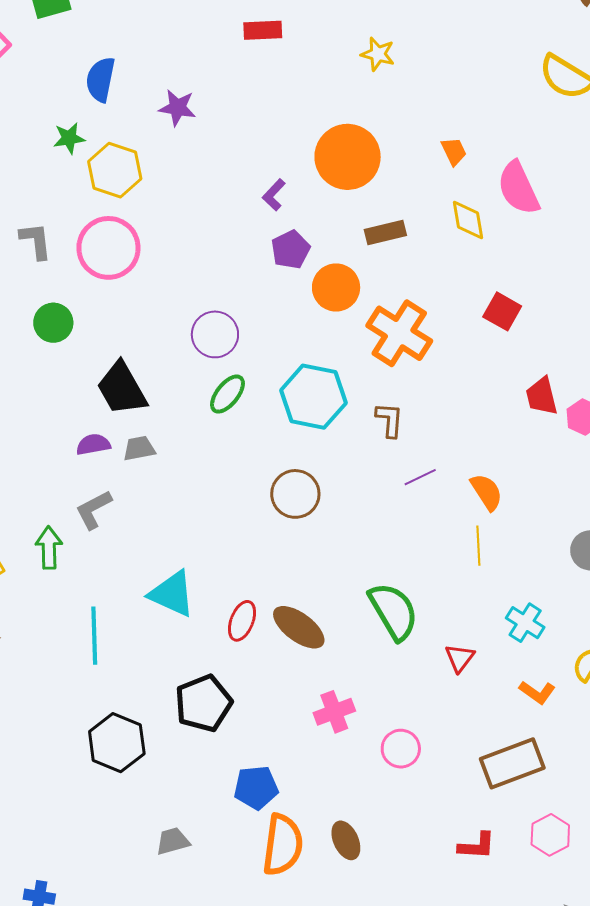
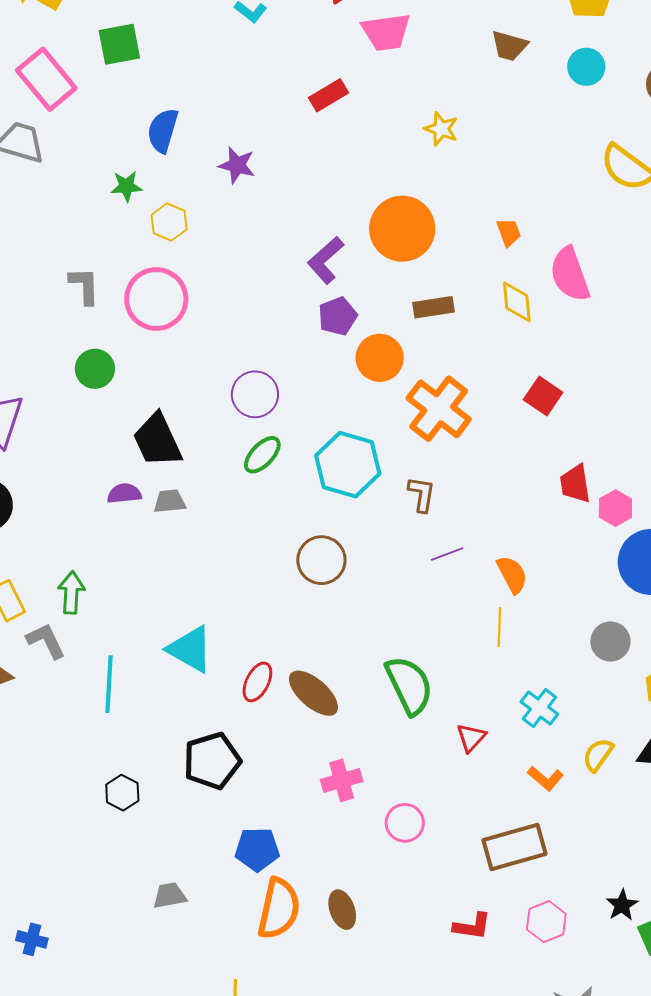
red rectangle: (263, 30) -> (329, 95), turned -33
yellow hexagon: (115, 170) -> (169, 222), size x0.7
purple L-shape: (274, 195) -> (326, 260), size x1.5
gray L-shape: (94, 510) -> (46, 641), moved, turned 87
black hexagon: (117, 743) -> (122, 793), size x0.6

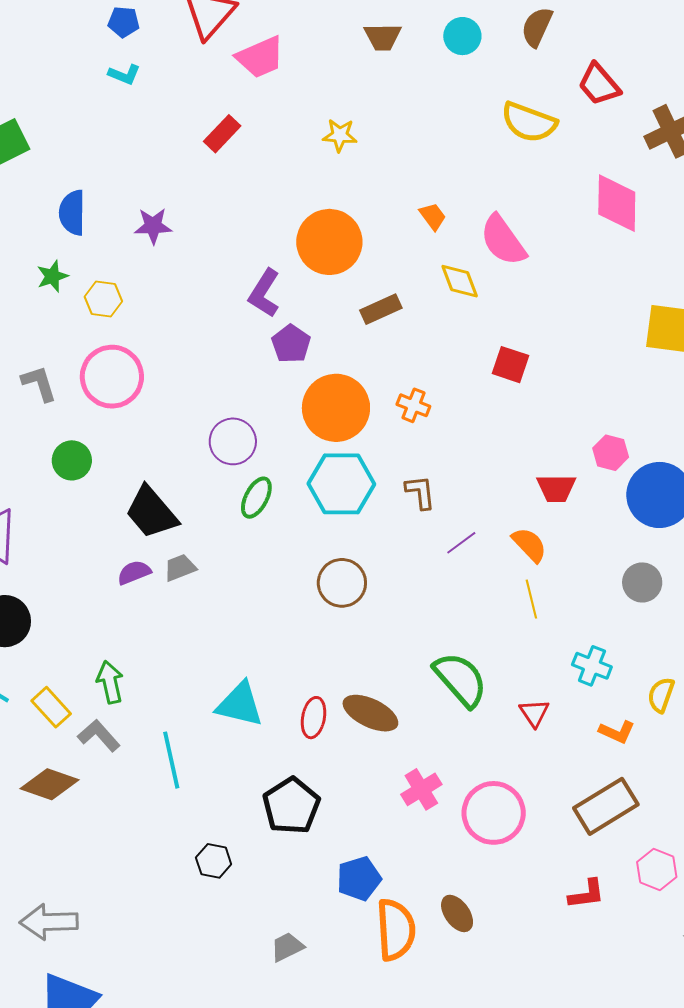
orange circle: (380, 358) -> (336, 408), moved, size x1.4
orange cross: (439, 409) -> (413, 405), size x0.5
red trapezoid: (575, 484) -> (556, 488), moved, turned -66
pink circle: (405, 823) -> (494, 813), size x1.6

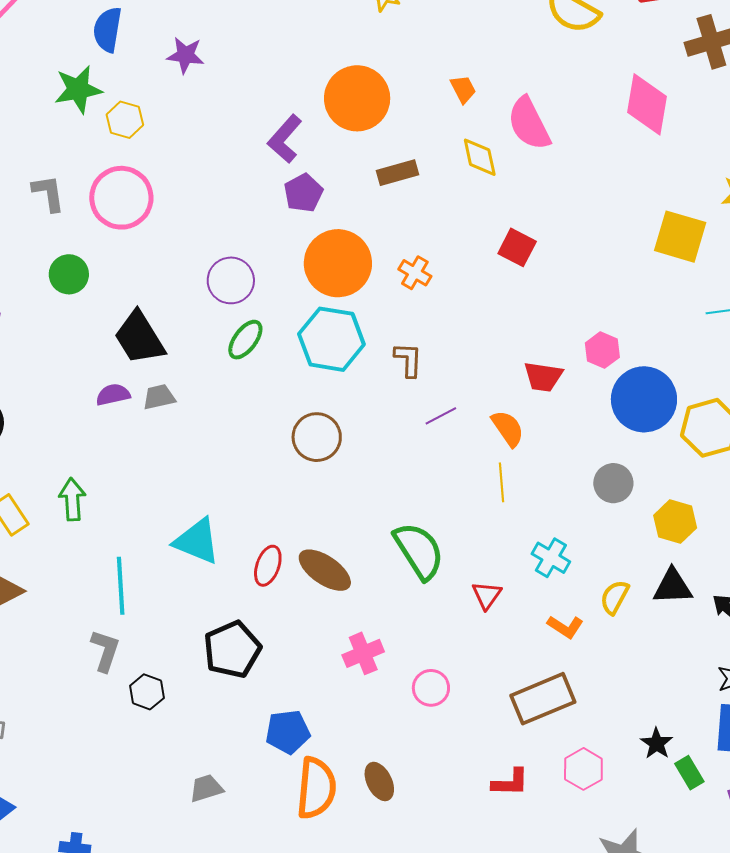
green star: (52, 276) -> (78, 89), size x1.5
gray L-shape: (99, 735) -> (105, 651), moved, turned 51
pink circle: (494, 813) -> (431, 688), size x0.6

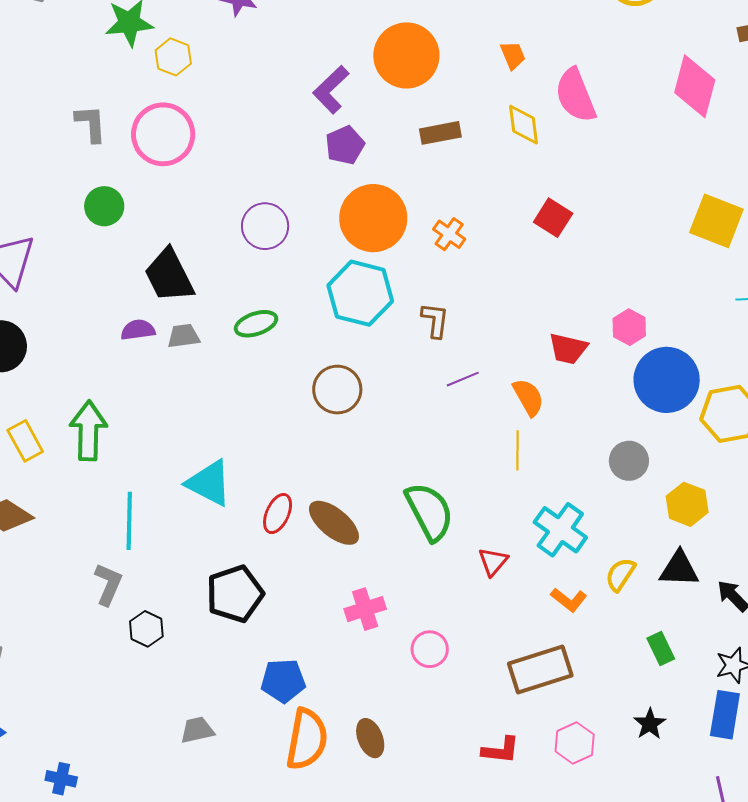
green ellipse: (245, 340) -> (256, 324), moved, turned 30
green arrow: (72, 499) -> (88, 431), size x1.4
cyan cross: (551, 558) -> (560, 530), size x1.4
green rectangle: (689, 773) -> (661, 649), moved

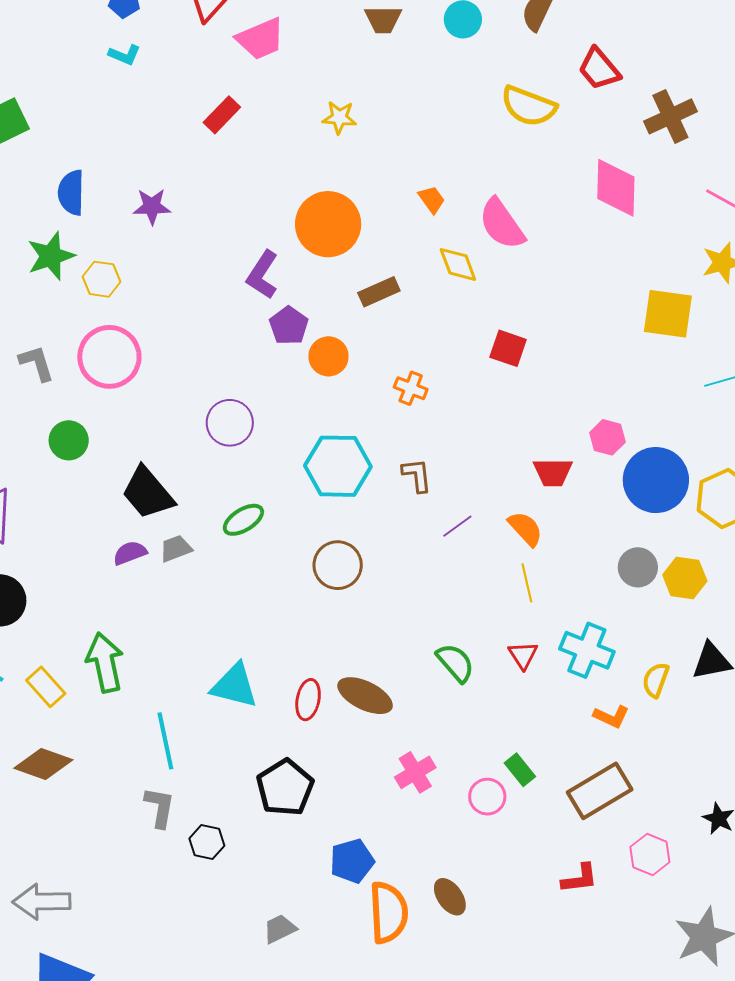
orange circle: (373, 218) -> (328, 356), moved, size x0.6
yellow hexagon: (687, 504) -> (685, 578), moved
green semicircle: (429, 512) -> (455, 663), size x0.7
red triangle: (493, 562) -> (523, 655), moved
green rectangle: (661, 649) -> (520, 770), moved

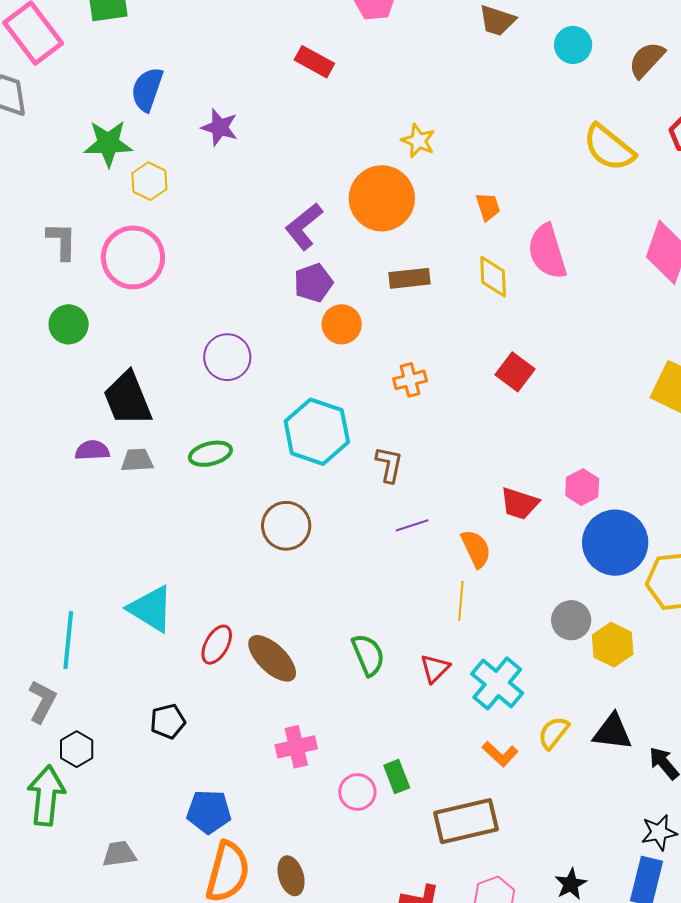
red rectangle: (222, 115) -> (314, 62), turned 57
yellow star: (339, 118) -> (418, 141), moved
orange cross: (411, 388) -> (410, 380), turned 36
green arrow: (105, 662) -> (46, 796), moved
black pentagon: (285, 788) -> (168, 721), size x0.6

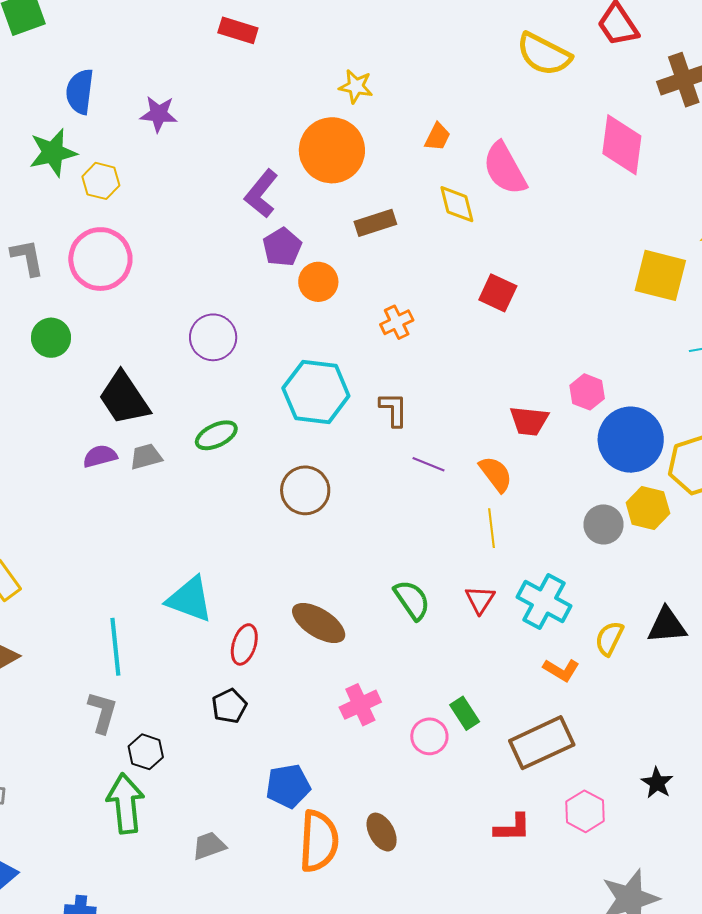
orange trapezoid: (488, 207) -> (438, 137), turned 56
purple line: (412, 525) -> (428, 464), turned 52
red ellipse: (217, 645) -> (244, 644), moved
yellow hexagon: (613, 645) -> (648, 508), moved

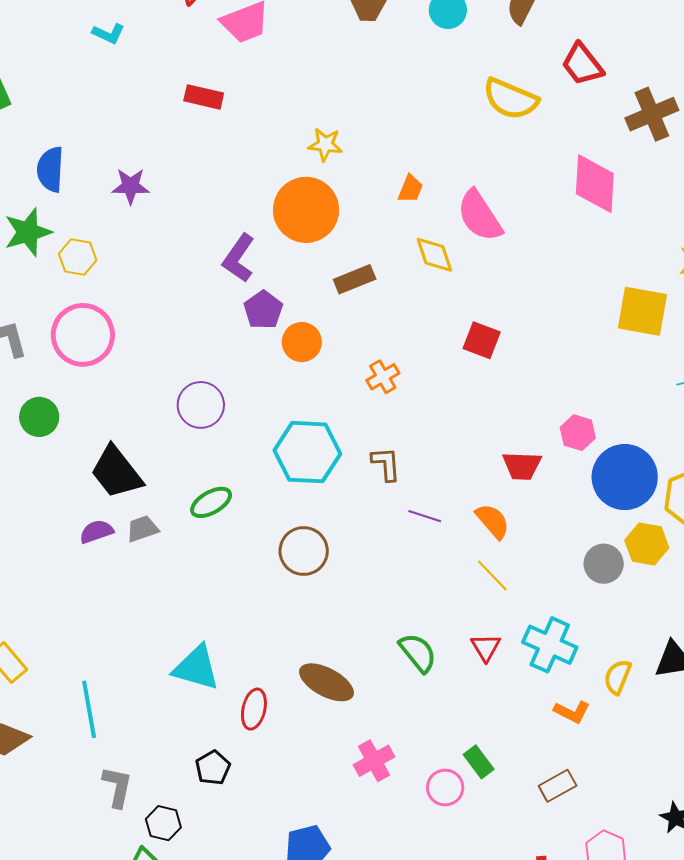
yellow line: (492, 528) -> (492, 575), turned -33
cyan line: (115, 647) -> (89, 709), moved
black pentagon: (229, 706) -> (213, 768), moved
brown rectangle: (542, 743) -> (558, 786), size x0.6

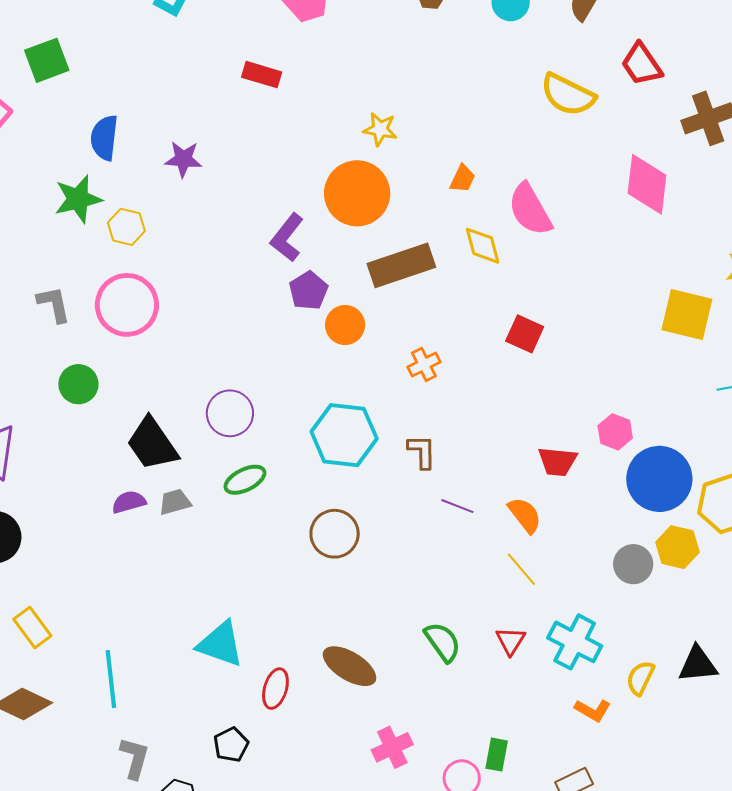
brown rectangle: (355, 279) -> (401, 265), size x1.6
purple circle: (201, 405) -> (230, 413), moved
green rectangle: (479, 762) -> (497, 755), turned 44

